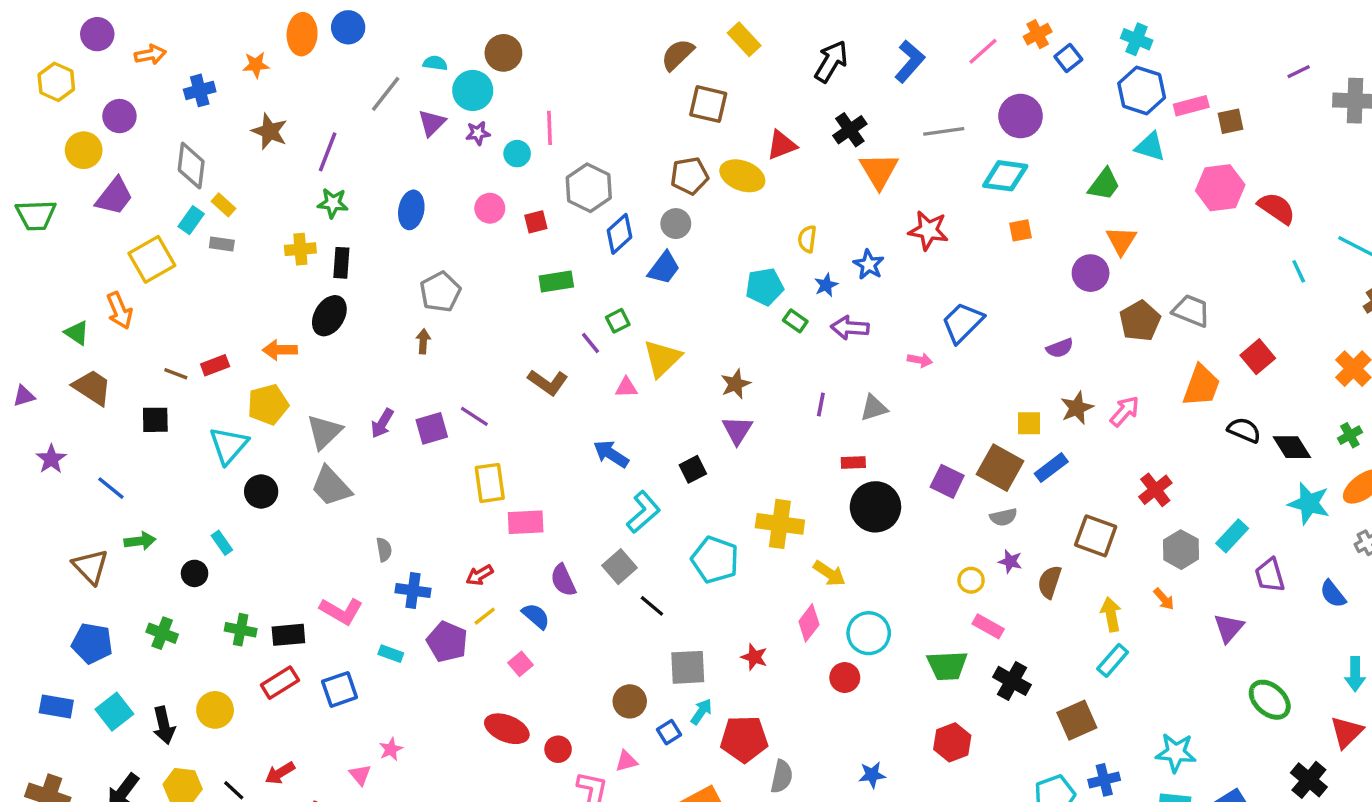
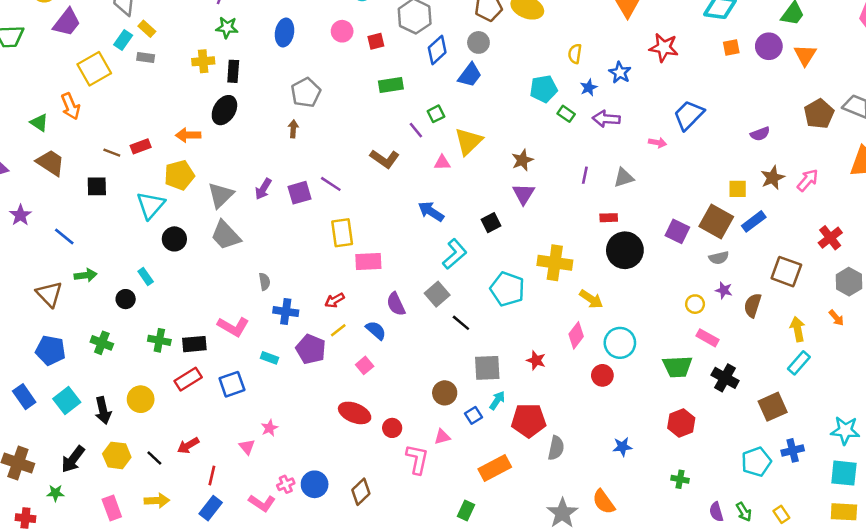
purple circle: (1091, 273) -> (769, 46), moved
blue rectangle: (56, 707) -> (24, 397), turned 45

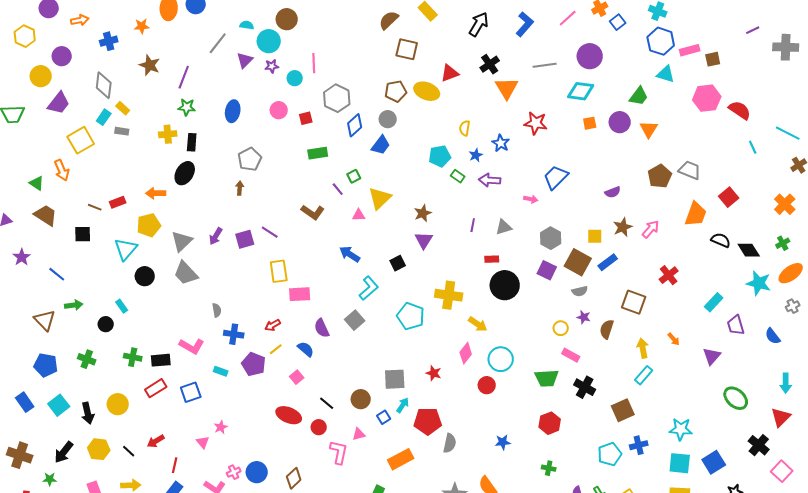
gray hexagon: (849, 282) -> (551, 238), moved
black line: (461, 323) -> (327, 403), moved

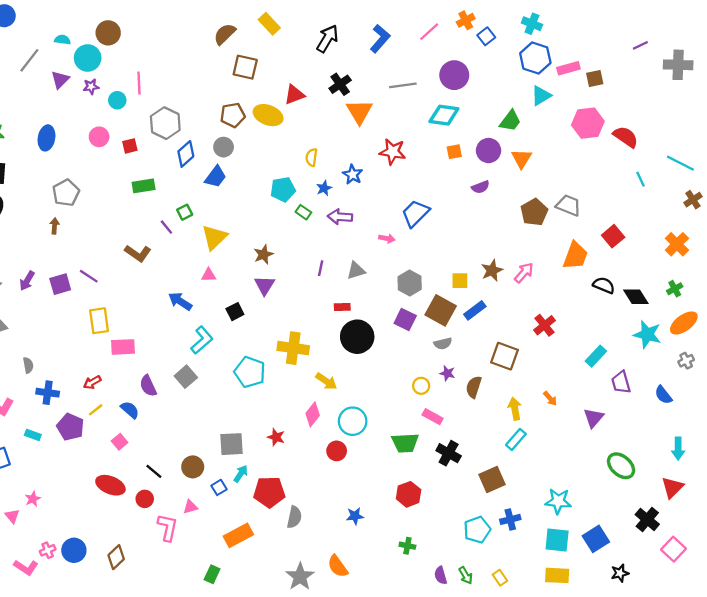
cyan triangle: (666, 74) -> (541, 96), turned -48
purple semicircle: (613, 192) -> (481, 187), moved
pink triangle: (359, 215) -> (209, 275), moved

